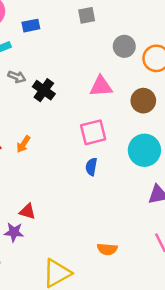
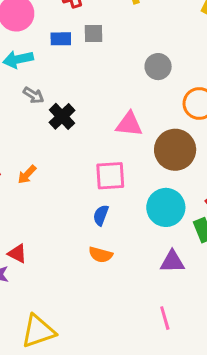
gray square: (87, 15) -> (94, 33), moved
gray circle: (124, 46) -> (158, 67), moved
brown circle: (143, 101) -> (175, 150), size x1.4
orange semicircle: (107, 249) -> (101, 255), moved

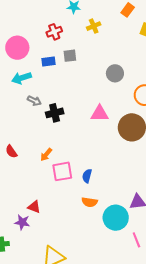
black cross: (62, 116) -> (55, 113), turned 36
orange arrow: (27, 175) -> (46, 155), moved
pink square: (110, 176) -> (62, 171), moved
cyan circle: (166, 207) -> (116, 218), moved

